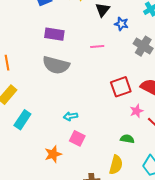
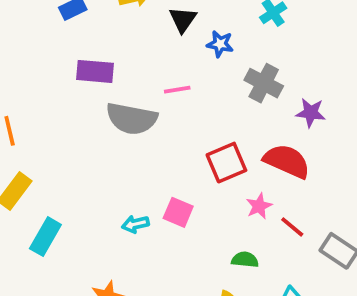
gray semicircle: (56, 65) -> (132, 119), moved
pink square: (77, 138) -> (178, 212), moved

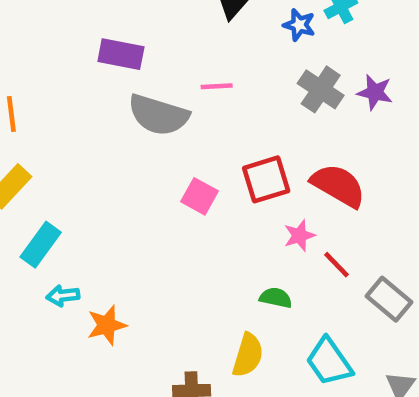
blue star: (220, 44) -> (299, 25), moved
purple star: (311, 113) -> (375, 92), moved
pink square: (178, 212) -> (200, 196), moved
cyan arrow: (135, 224) -> (63, 296), moved

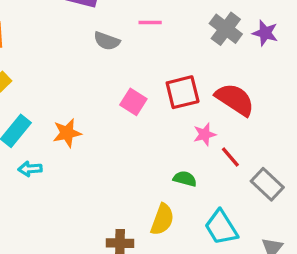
gray semicircle: (158, 115) -> (107, 41), size x0.6
orange star: (107, 325) -> (67, 133), moved

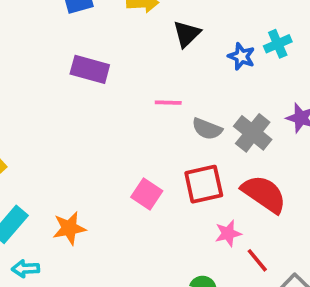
gray cross: (226, 29) -> (253, 133), moved
gray semicircle: (107, 41) -> (207, 129), moved

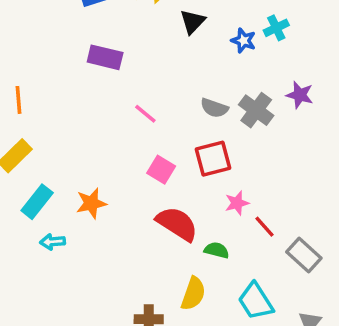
pink line: (168, 103) -> (145, 114), moved, turned 40
red semicircle: (264, 194) -> (177, 224), moved

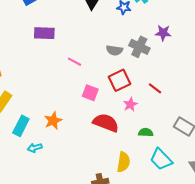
pink star: (237, 203) -> (130, 105), moved
red line: (264, 227) -> (155, 88), moved
green semicircle: (217, 250) -> (146, 132), moved

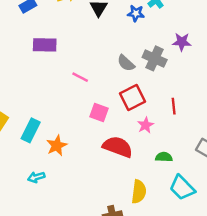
gray semicircle: (114, 50) -> (126, 63), turned 35
red line: (155, 88) -> (174, 106), turned 48
cyan rectangle: (21, 126) -> (31, 130), moved

